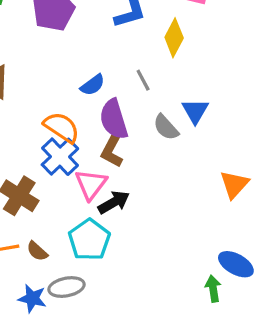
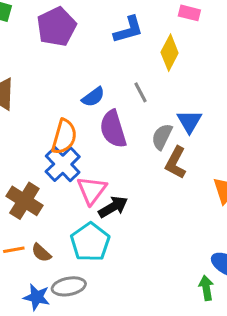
orange semicircle: (62, 127) -> (64, 137), turned 72
gray semicircle: (166, 127) -> (162, 137), turned 68
brown L-shape: (112, 150) -> (176, 163), moved

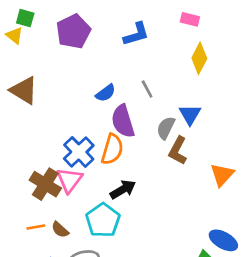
yellow diamond: (170, 53) -> (199, 58), moved
orange semicircle: (64, 137) -> (112, 149), moved
pink triangle: (92, 190) -> (69, 180), moved

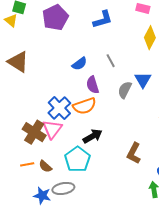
purple semicircle: (123, 121) -> (93, 85), size x0.7
orange semicircle: (112, 149) -> (84, 106), turned 55
brown L-shape: (178, 151) -> (134, 153), moved

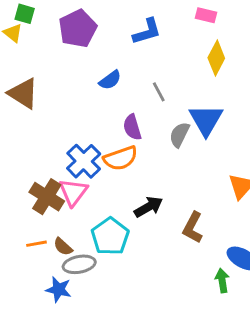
blue semicircle: (79, 64) -> (110, 80), moved
blue triangle: (143, 80) -> (206, 120), size x1.4
black arrow: (93, 136) -> (148, 207), moved
gray ellipse: (63, 188) -> (79, 264), moved

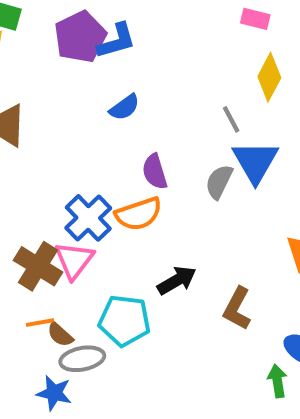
blue L-shape: (147, 31) -> (116, 41), moved
gray line: (159, 92) -> (231, 119), moved
cyan pentagon: (110, 236) -> (124, 321), turned -30
orange line: (36, 244) -> (40, 323), moved

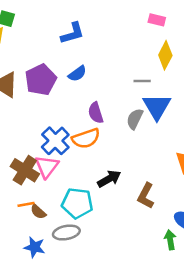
purple pentagon: (80, 37) -> (41, 80), moved
gray line: (231, 119) -> (142, 81), turned -63
gray ellipse: (82, 359) -> (66, 233), moved

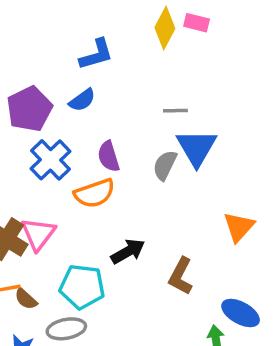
blue L-shape: (72, 33) -> (96, 54), moved
yellow diamond: (165, 55) -> (165, 28), moved
blue cross: (55, 141) -> (51, 160), moved

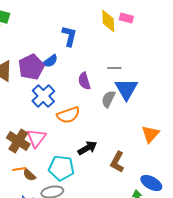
yellow diamond: (165, 28) -> (108, 21), turned -30
blue L-shape: (96, 54) -> (69, 36), turned -60
blue semicircle: (82, 100) -> (50, 61), moved
purple semicircle: (109, 156) -> (84, 81), moved

